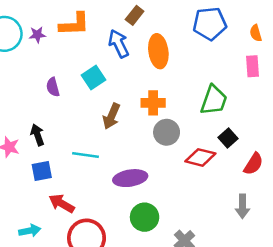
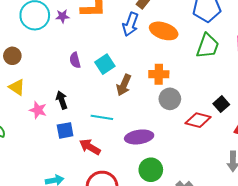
blue arrow: (119, 44) -> (130, 24), turned -135
orange ellipse: (158, 51) -> (164, 31), turned -64
cyan square: (94, 77) -> (105, 64), moved
green trapezoid: (214, 100) -> (208, 46), moved
red arrow: (62, 203) -> (90, 147), moved

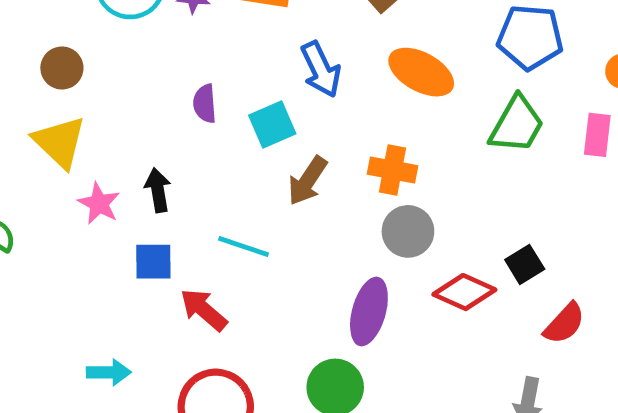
blue arrow: (130, 24) -> (321, 69), moved, turned -55
yellow triangle: (17, 87) -> (59, 142), size x1.4
purple ellipse: (139, 137) -> (369, 312), moved, turned -76

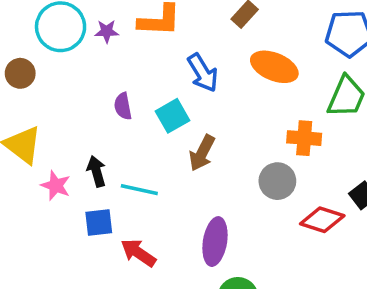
brown circle: (62, 68) -> (20, 73), moved
orange cross: (392, 170) -> (304, 138), moved
cyan line: (243, 246) -> (139, 190), moved
purple ellipse: (369, 312) -> (215, 242), moved

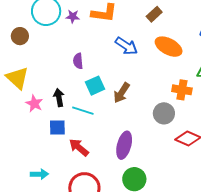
blue arrow: (203, 73) -> (126, 46), turned -30
cyan square: (173, 116) -> (95, 86), moved

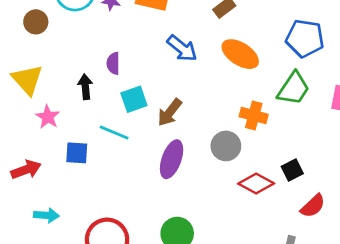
black arrow: (59, 98) -> (85, 87), moved
purple ellipse: (124, 145) -> (172, 159), moved
red arrow: (79, 147) -> (26, 170), moved, turned 115

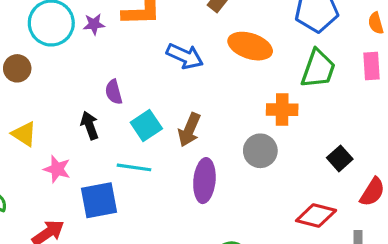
yellow triangle: (27, 80) -> (24, 134), size x0.7
blue square: (77, 153) -> (99, 200), size x1.4
red diamond: (256, 184) -> (316, 216), moved

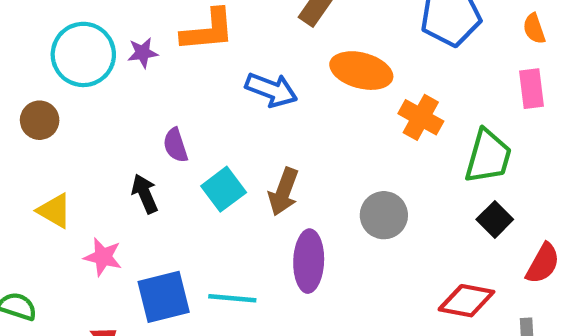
green trapezoid: (318, 69) -> (488, 156), moved
orange cross: (282, 110) -> (421, 117), moved, turned 32
cyan line: (134, 167) -> (232, 298), moved

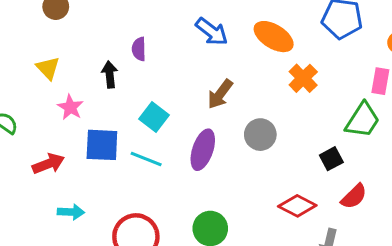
green trapezoid: (488, 156) -> (362, 120), moved
cyan square: (224, 189) -> (154, 117), moved, turned -32
brown arrow: (284, 192) -> (220, 94), moved

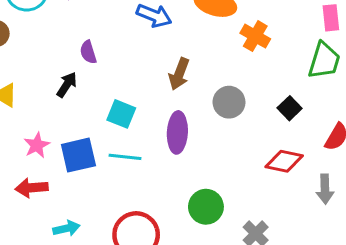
black arrow: (110, 74) -> (67, 85), turned 55
pink star: (70, 107) -> (37, 145), moved, turned 30
black square: (331, 159) -> (290, 108), moved
red arrow: (48, 164) -> (32, 188), turned -148

